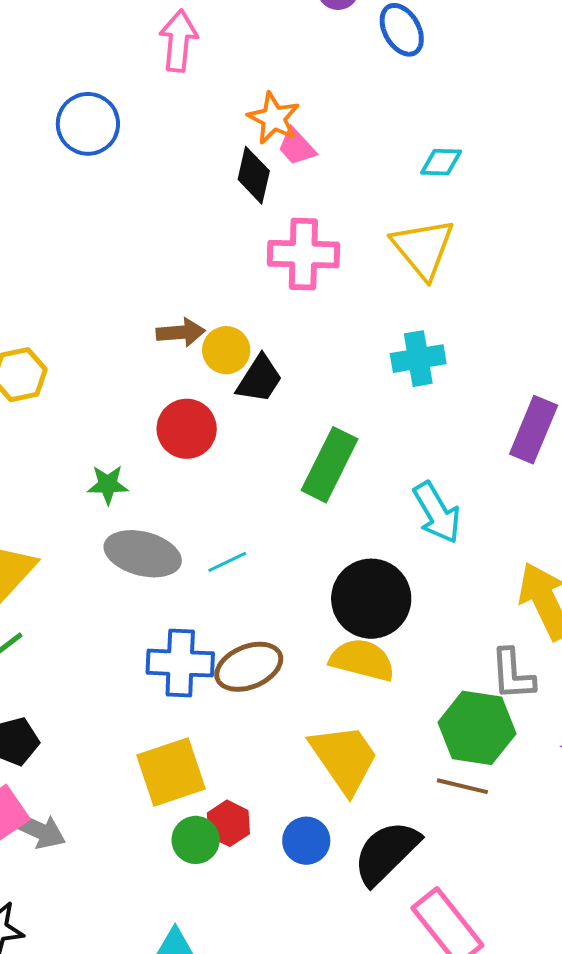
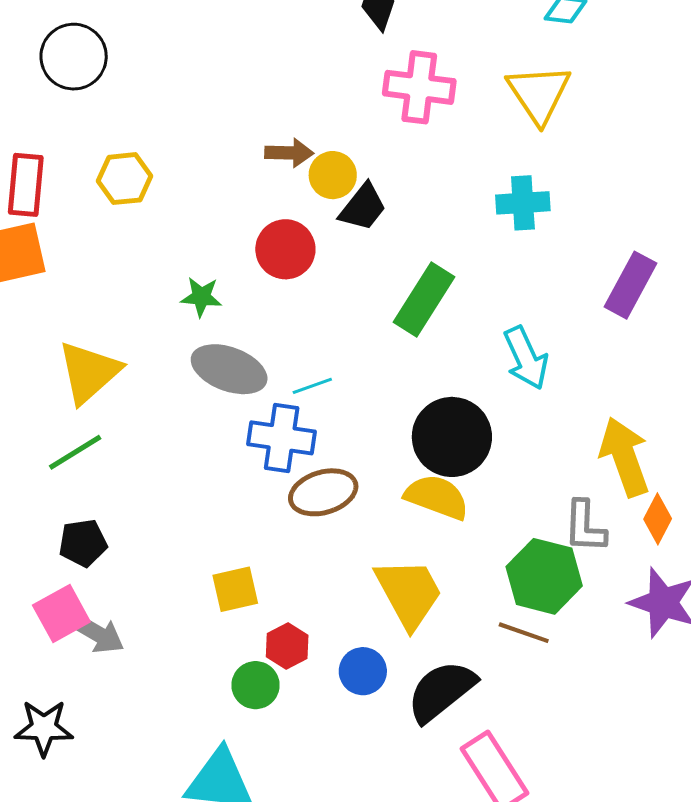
blue cross: (180, 663) -> (282, 438), moved
yellow square: (171, 772) -> (235, 589), size x0.7
green circle: (196, 840) -> (255, 685), moved

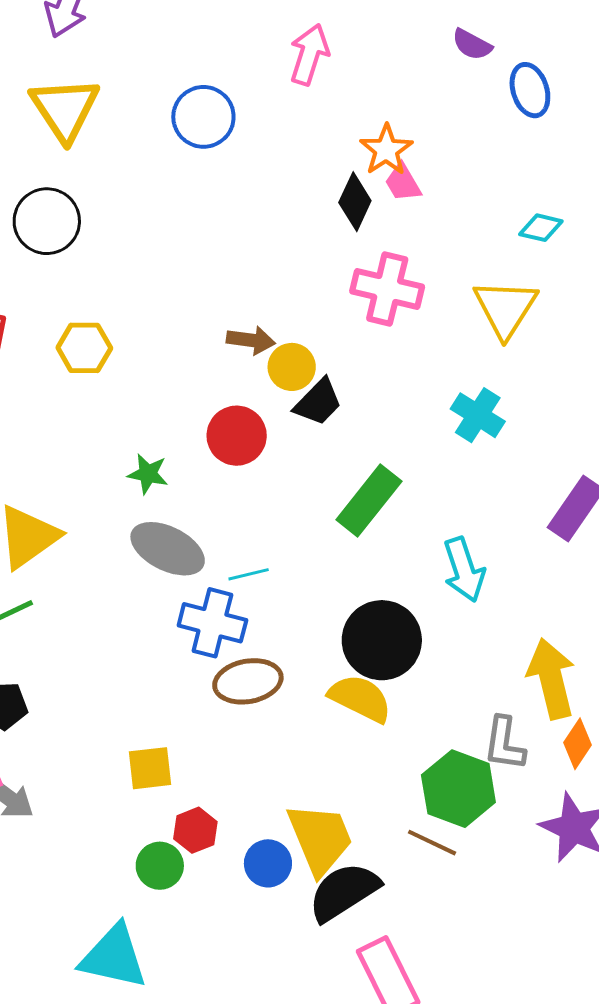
cyan cross: (523, 203) -> (478, 415), turned 30
yellow trapezoid: (409, 593) -> (320, 839), moved

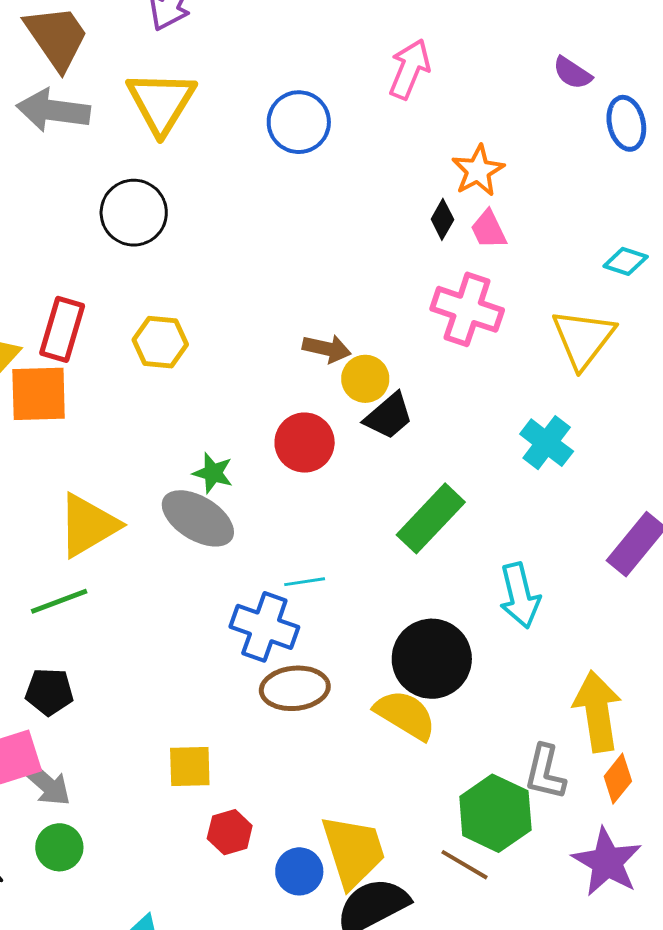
pink trapezoid: (403, 183) -> (489, 229), moved
black diamond: (355, 202) -> (442, 219), size x0.7
gray ellipse: (168, 549) -> (198, 518), moved
green circle: (160, 866) -> (59, 847), moved

